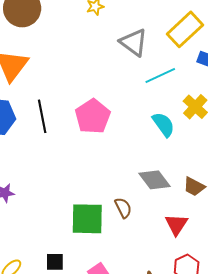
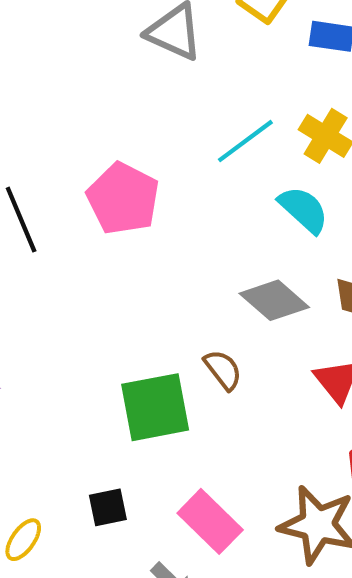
cyan line: (160, 75) -> (245, 141), moved
cyan semicircle: (163, 124) -> (303, 210), moved

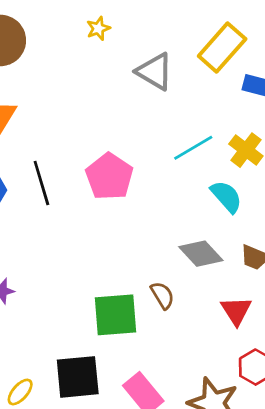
black square: (108, 507) -> (78, 377), size x1.8

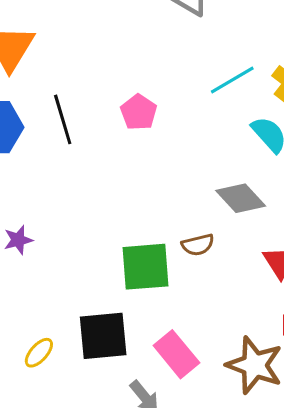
pink pentagon: (109, 177) -> (139, 112), size x0.7
brown semicircle: (162, 295) -> (198, 245), turned 108

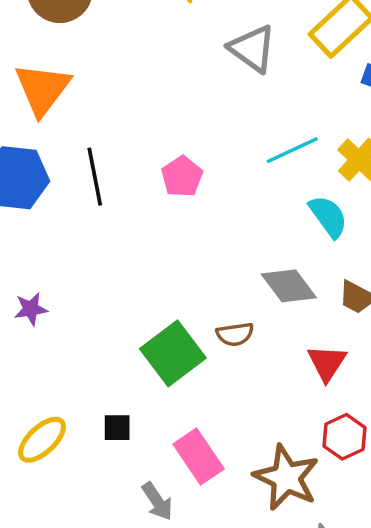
green square: (145, 267) -> (173, 353), turned -38
black square: (103, 336) -> (117, 428), size x0.5
yellow ellipse: (39, 353) -> (42, 440), size x1.4

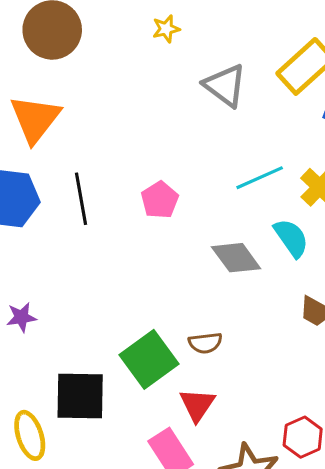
gray diamond: (289, 286) -> (236, 258), moved
red triangle: (327, 363) -> (197, 405), moved
black square: (117, 428) -> (80, 396), moved, size x2.0
yellow ellipse: (42, 440) -> (30, 435), turned -66

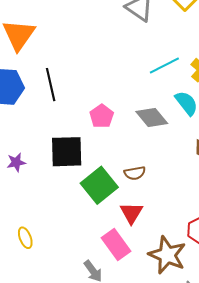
pink pentagon: (160, 200) -> (102, 116), moved
black square: (80, 396) -> (67, 152), moved
yellow ellipse: (30, 435) -> (25, 238), size x0.7

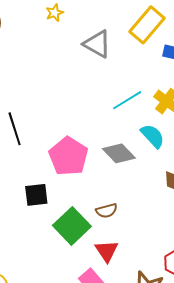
pink pentagon: (102, 116) -> (68, 156), size x1.6
black square: (67, 152) -> (36, 195), size x0.7

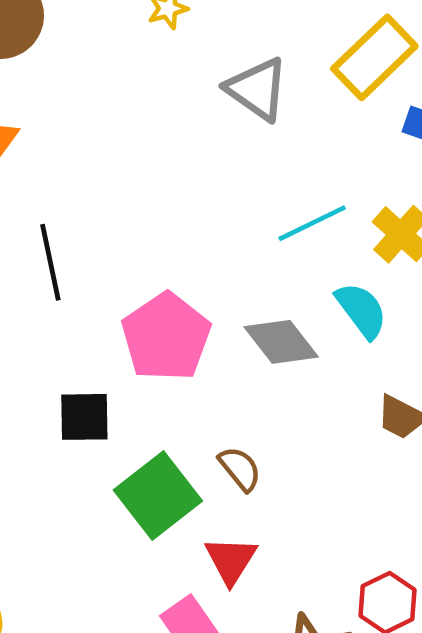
brown semicircle: (107, 211) -> (240, 469), turned -120

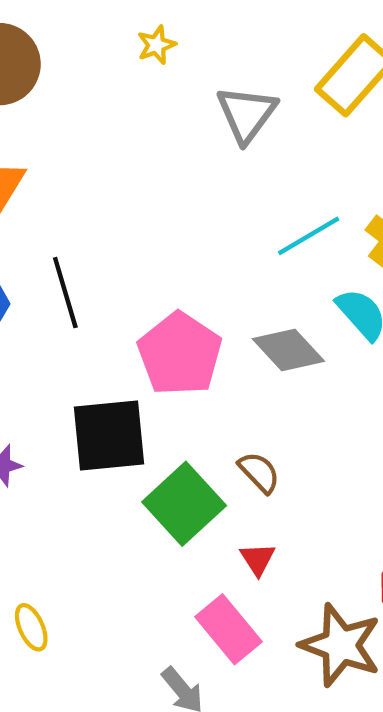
gray triangle: (257, 89) -> (247, 114), turned 36
black square: (84, 417) -> (109, 435), size x1.5
red triangle: (231, 560) -> (258, 559), size x0.7

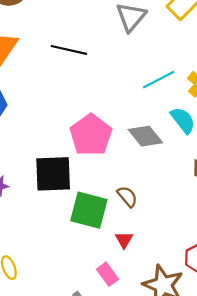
black line: (65, 293) -> (69, 50), moved, turned -64
green square: (184, 504) -> (89, 210), turned -36
pink rectangle: (228, 629) -> (108, 274), size x0.7

